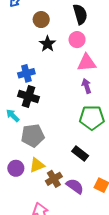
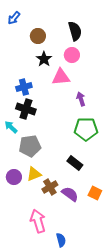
pink triangle: (87, 63) -> (61, 77), moved

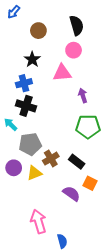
black star: (44, 59) -> (32, 59), moved
purple circle: (14, 177) -> (14, 168), moved
brown cross: (50, 187) -> (51, 159), moved
orange square: (95, 193) -> (90, 183), moved

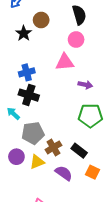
black star: (32, 59) -> (24, 33), moved
purple arrow: (83, 96) -> (85, 85), turned 120
purple semicircle: (71, 194) -> (64, 173), moved

